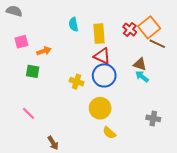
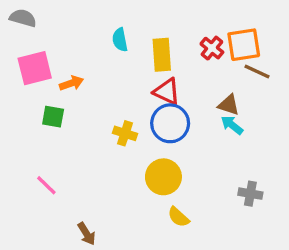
orange square: (149, 27) -> (244, 45), turned 30
pink square: (21, 42) -> (35, 68), size x1.5

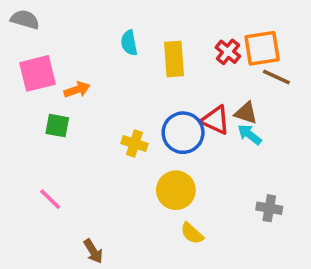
red triangle: (167, 92) -> (215, 120), moved

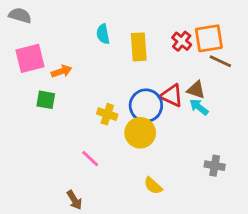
yellow circle: (176, 190) -> (140, 133), moved
pink line: (50, 199) -> (90, 159), moved

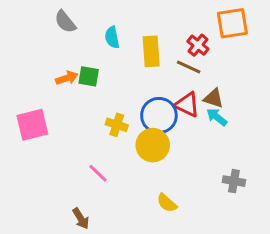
gray semicircle: (20, 15) -> (65, 22), moved, turned -145
orange square: (209, 38) -> (232, 23), moved
pink square: (30, 58) -> (32, 125), moved
brown line: (220, 61) -> (189, 67), moved
green square: (46, 100) -> (89, 76), moved

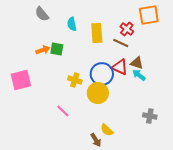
brown arrow: (81, 219) -> (96, 140), moved

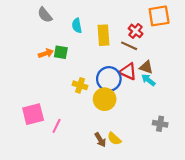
pink square: (21, 80) -> (33, 114), moved
pink line: (63, 111) -> (57, 126), moved, turned 72
brown arrow: (96, 140) -> (100, 140), moved

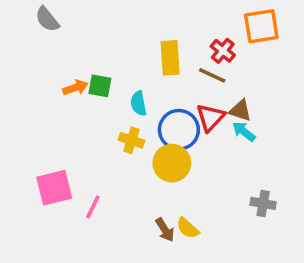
gray semicircle: (45, 15) -> (47, 19), moved
cyan semicircle: (77, 26) -> (139, 103), moved
red triangle: (128, 71) -> (210, 117), turned 48

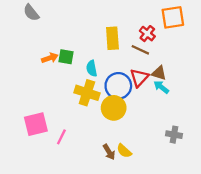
yellow cross: (132, 140) -> (87, 93), size x1.5

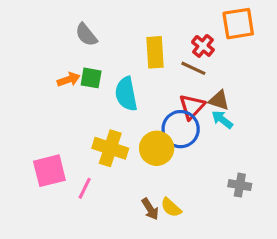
gray semicircle: (31, 13) -> (86, 35), moved
cyan semicircle: (92, 68) -> (126, 94), size x1.5
blue circle: (118, 86) -> (181, 129), moved
yellow cross: (87, 93) -> (110, 148), moved

